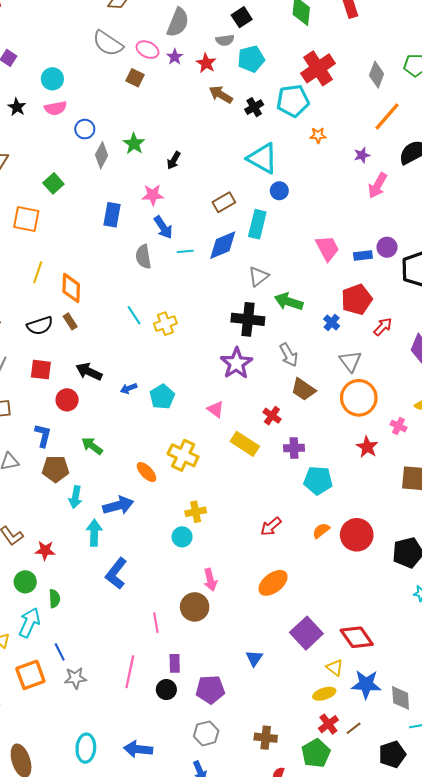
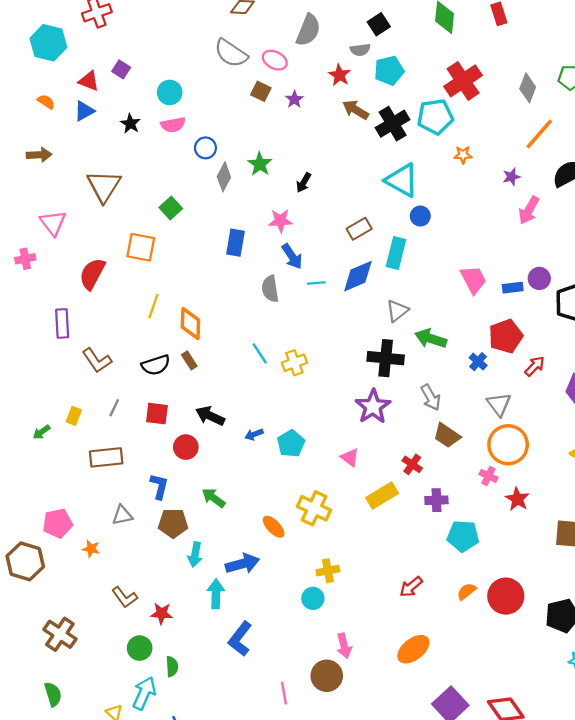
purple star: (175, 57) -> (294, 99), moved
black cross: (254, 107) -> (393, 124), size x1.6
pink cross: (399, 426) -> (488, 476), moved
yellow rectangle: (245, 444) -> (382, 496), turned -64

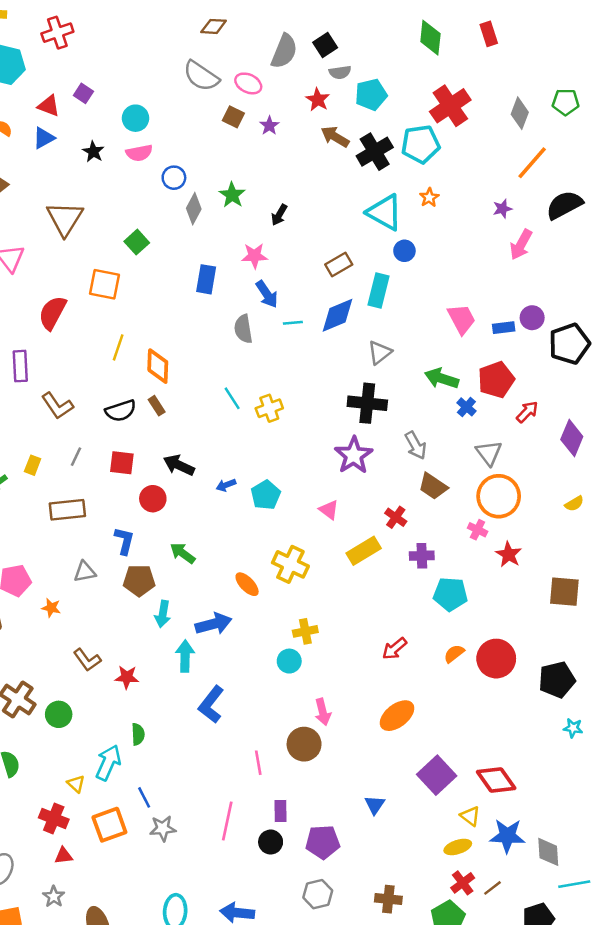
black square: (379, 24) -> (325, 45), moved
orange star: (463, 155) -> (429, 197), moved, turned -30
green arrow: (431, 338) -> (442, 378), moved
green circle: (140, 648) -> (59, 714), moved

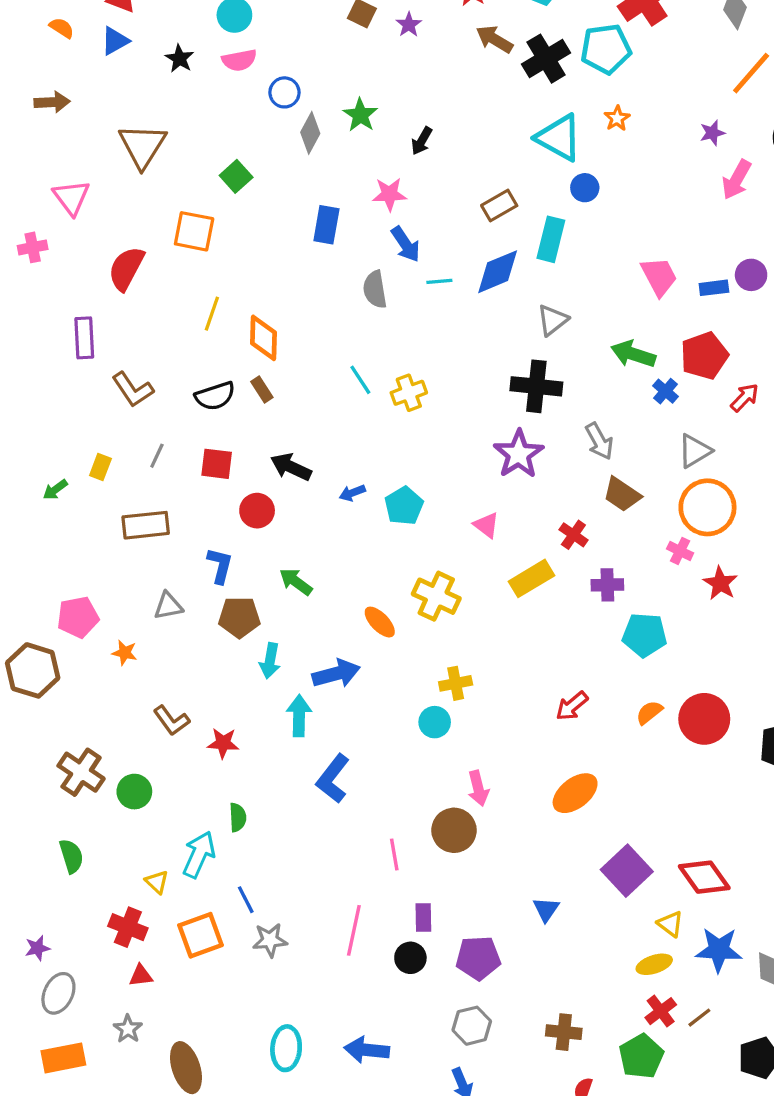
gray triangle: (489, 453) -> (695, 451), turned 36

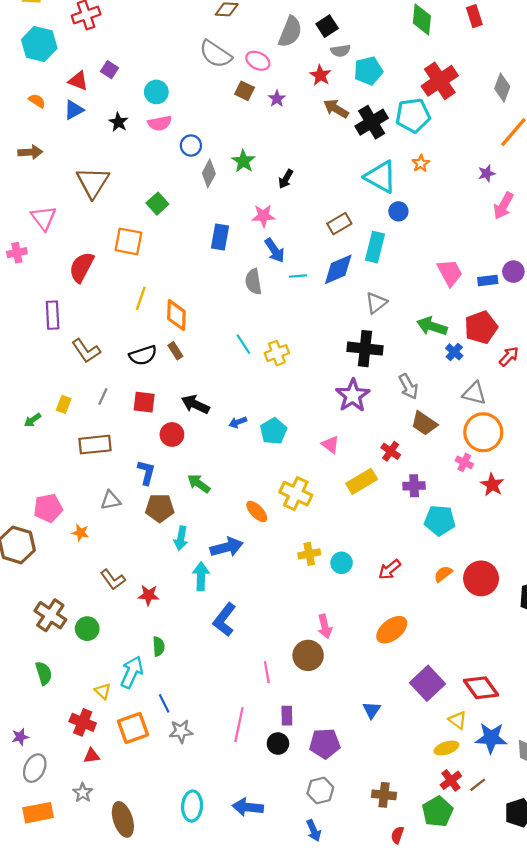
gray triangle: (695, 451) -> (474, 393), turned 45
cyan circle: (435, 722) -> (342, 563), moved

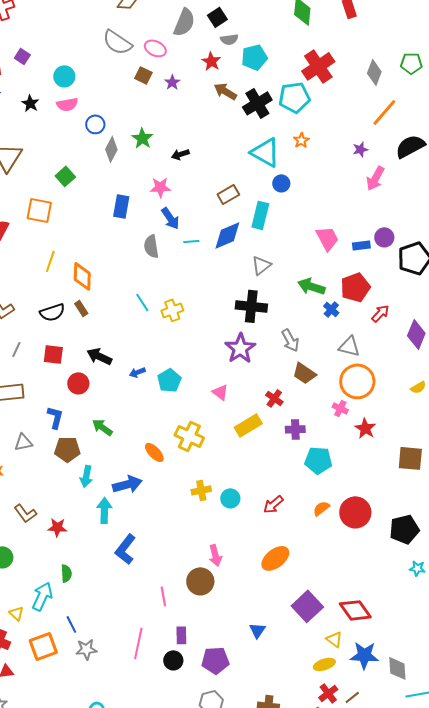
black arrow: (286, 179) -> (180, 154), turned 42

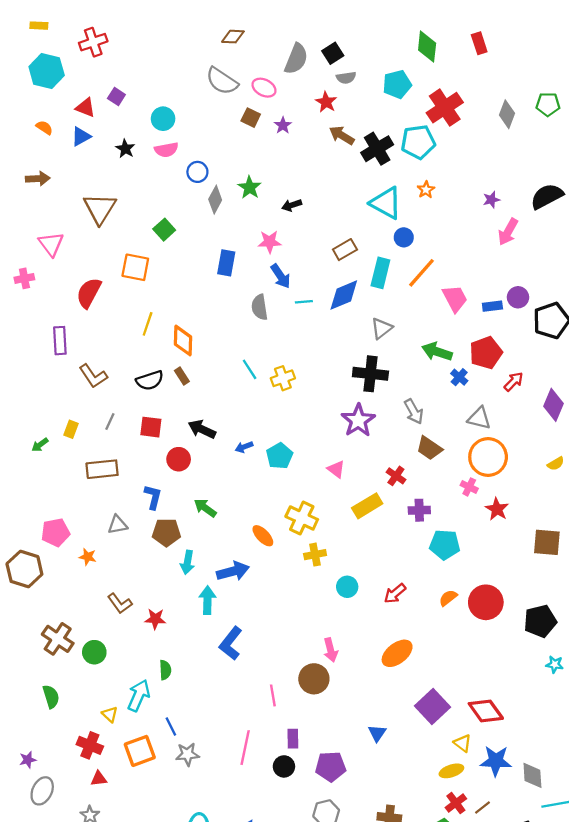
cyan pentagon: (254, 57) -> (397, 84), moved
orange line: (384, 112) -> (421, 273), moved
yellow cross: (201, 490) -> (315, 555), moved

